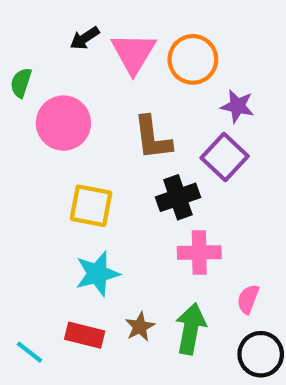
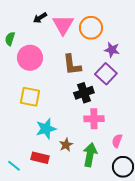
yellow square: (91, 206) -> (30, 97), moved
brown star: (140, 327) -> (66, 145), moved

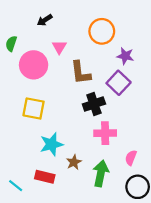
pink triangle: (63, 25) -> (59, 47), moved, size x0.6

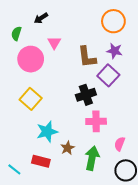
orange circle: (102, 31) -> (113, 21), moved
green semicircle: (11, 44) -> (16, 33), moved
brown L-shape: (81, 73) -> (87, 57), moved
yellow square: (34, 108) -> (31, 99), turned 30

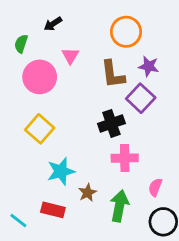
orange circle: (113, 21) -> (126, 32), moved

